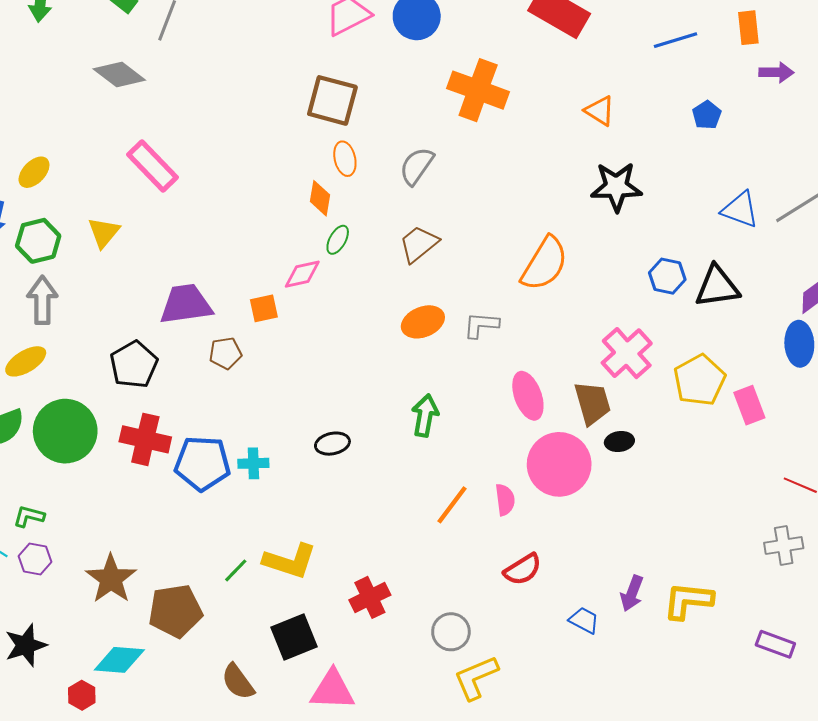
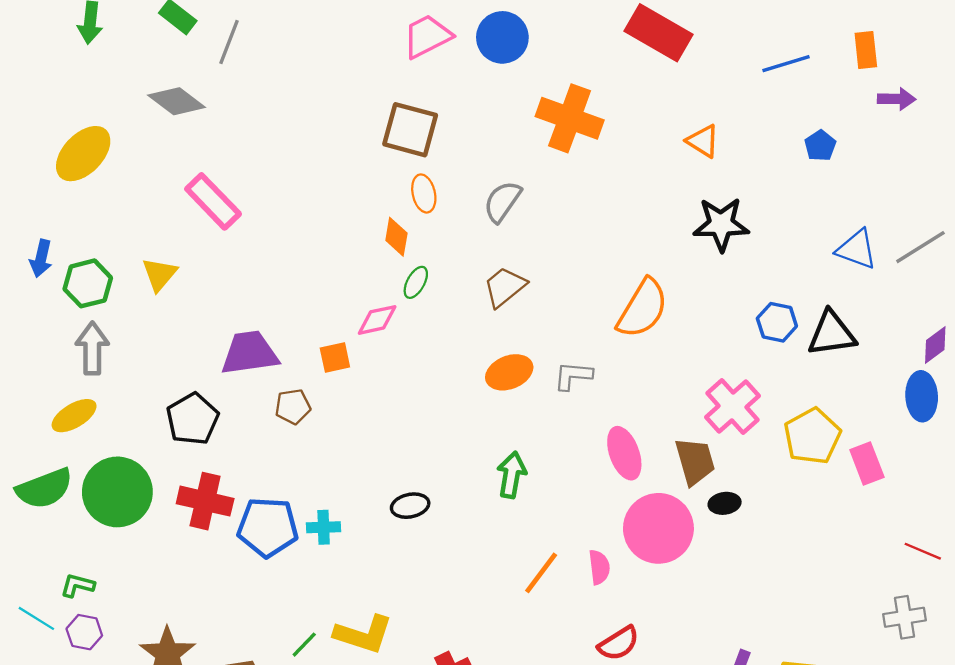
yellow ellipse: (34, 172) -> (83, 154), moved, size x1.6

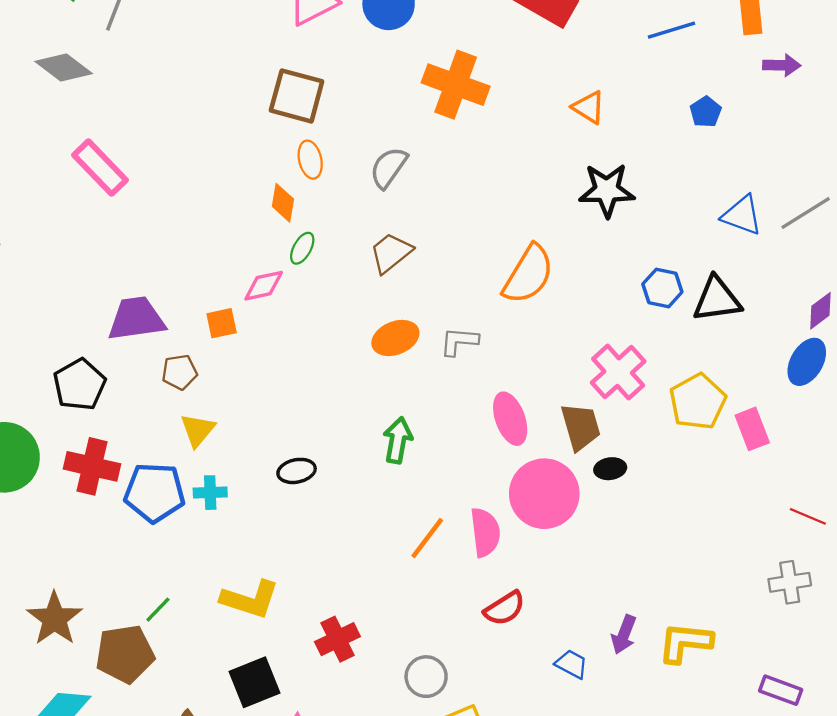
yellow triangle: (159, 274) -> (198, 430), moved
blue ellipse: (922, 396) -> (807, 362), turned 33
pink semicircle: (599, 567) -> (485, 532), size x1.4
green line: (304, 645) -> (158, 610), moved

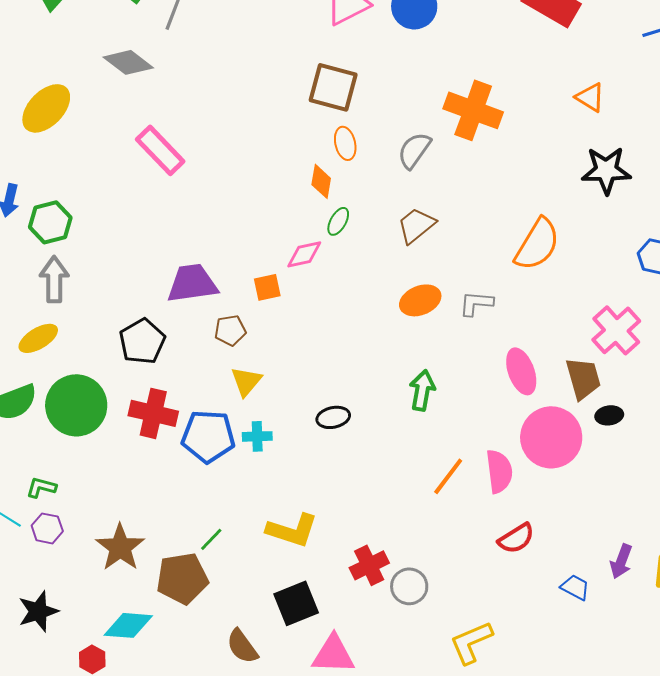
orange cross: (456, 85) -> (473, 110), moved
gray circle: (426, 677) -> (409, 586), moved

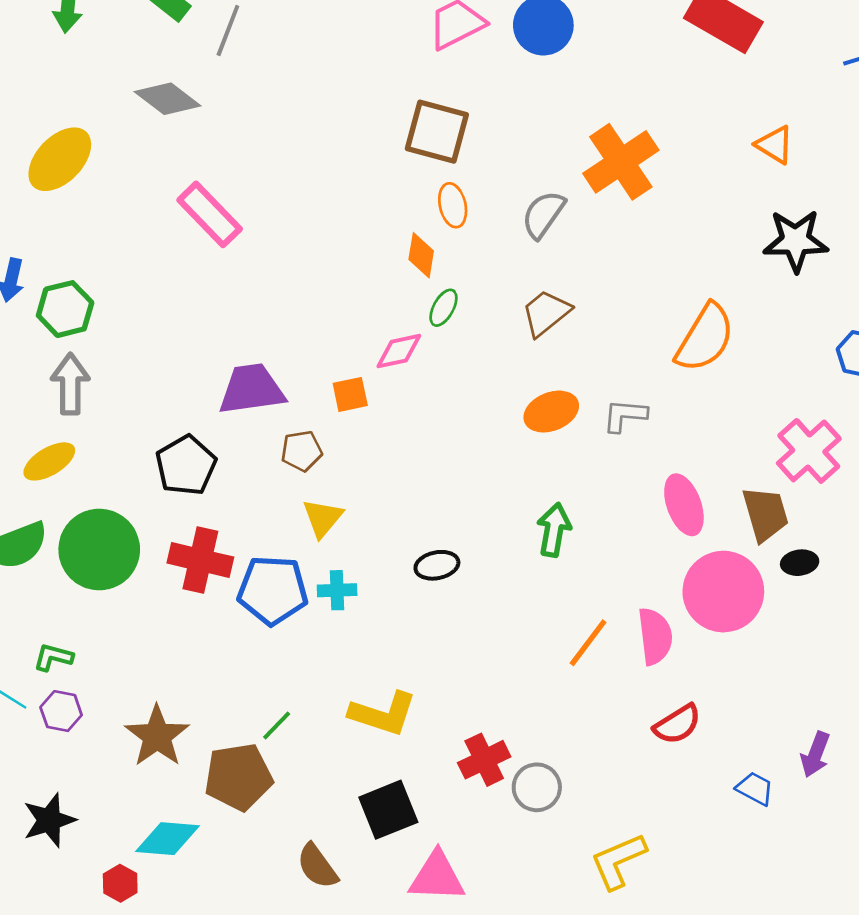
orange cross: (473, 110) -> (621, 162), turned 36

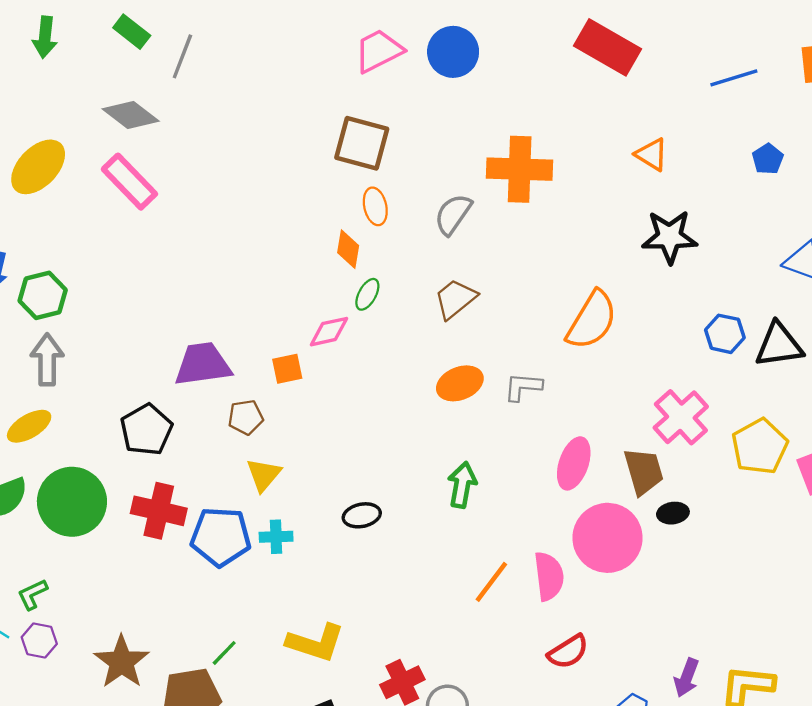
orange cross: (621, 162) -> (520, 169), turned 36
pink rectangle: (210, 214) -> (129, 182), moved
pink ellipse: (684, 505) -> (574, 463), turned 39
green L-shape: (53, 657) -> (32, 594), turned -40

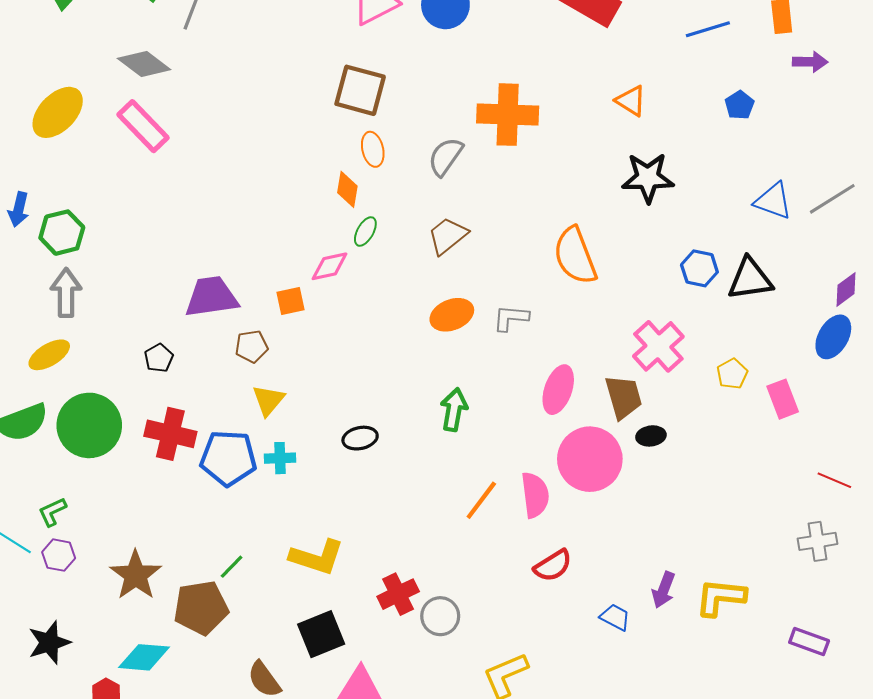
orange semicircle: (592, 320) -> (575, 256), turned 128
black pentagon: (146, 430) -> (159, 358), size x0.6
yellow pentagon: (760, 447) -> (732, 374), size x0.6

